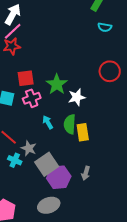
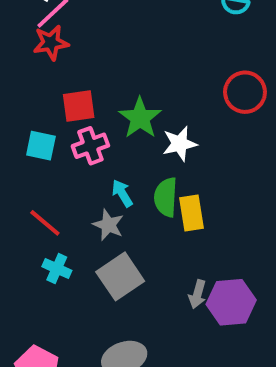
gray star: (29, 148) -> (108, 225), moved
purple hexagon: (59, 177) -> (231, 302), moved

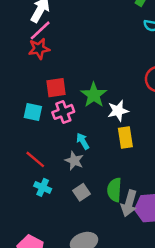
green semicircle: (166, 197) -> (114, 190), moved
yellow rectangle: (192, 213) -> (125, 138), moved
gray square: (120, 276) -> (82, 192), size x0.6
gray arrow: (197, 294) -> (129, 203), size x1.5

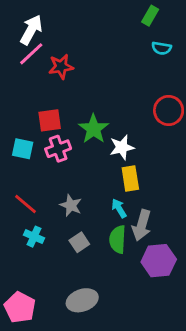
red star: (39, 49) -> (61, 67), moved
cyan arrow: (83, 141) -> (119, 208), moved
gray arrow: (129, 203) -> (142, 225), moved

